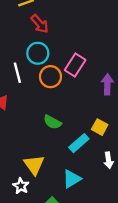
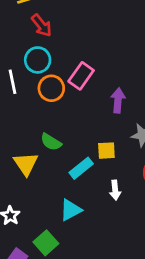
yellow square: (100, 127) -> (106, 151), turned -35
yellow triangle: (34, 165) -> (26, 164), moved

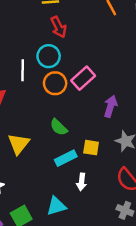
green semicircle: (51, 142) -> (59, 127), moved
white arrow: (115, 190) -> (82, 182), moved
cyan triangle: (71, 210) -> (56, 206), moved

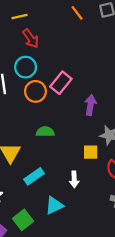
green semicircle: (59, 127) -> (45, 132), turned 144
yellow square: (91, 148) -> (91, 152), moved
cyan rectangle: (66, 158) -> (34, 176), moved

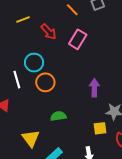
red arrow: (31, 38) -> (49, 32), moved
pink rectangle: (61, 83) -> (78, 39), moved

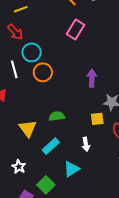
red arrow: (49, 32) -> (15, 32), moved
green semicircle: (58, 116) -> (57, 116), moved

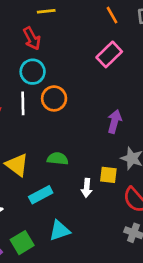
cyan circle: (32, 52) -> (33, 72), moved
white line: (14, 69) -> (23, 103), moved
yellow triangle: (28, 128) -> (17, 165), turned -30
white arrow: (86, 144) -> (87, 188), moved

